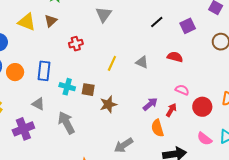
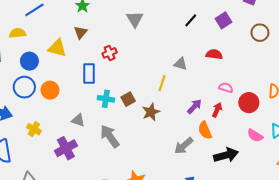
yellow triangle: (27, 22) -> (57, 48), moved
yellow line: (112, 63) -> (162, 83), moved
blue rectangle: (44, 71) -> (89, 74), moved
brown square: (88, 90) -> (128, 99), turned -32
gray arrow: (124, 145) -> (184, 146), moved

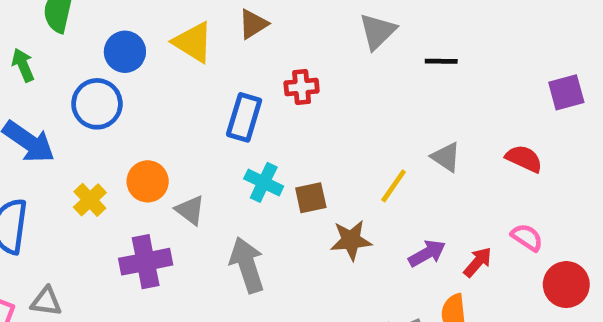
black line: (191, 20) -> (441, 61), moved, turned 32
orange circle: (50, 90) -> (148, 181), moved
purple arrow: (194, 106) -> (427, 253), moved
red arrow: (217, 110) -> (478, 262), moved

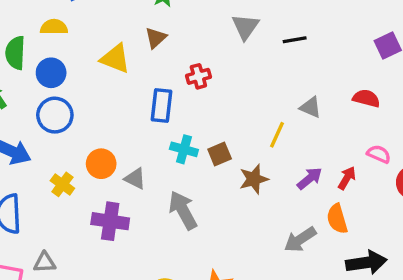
blue circle: (125, 52) -> (51, 73), moved
purple cross: (146, 262) -> (110, 221), turned 30

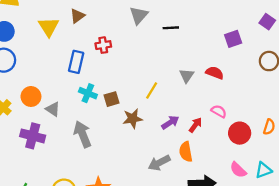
yellow triangle: (115, 59) -> (49, 27), turned 30
gray triangle: (311, 107) -> (187, 76), moved, turned 35

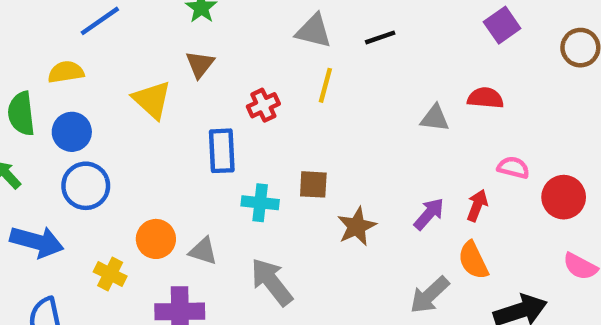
gray triangle: (139, 15) -> (314, 31), turned -42
gray triangle: (187, 76) -> (435, 118), turned -42
yellow line: (152, 90) -> (325, 85), moved
brown square: (112, 99) -> (313, 184), moved, turned 35

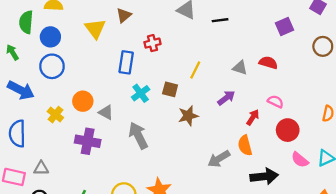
yellow line: (325, 85) -> (195, 70), moved
red circle: (564, 197) -> (288, 130), moved
cyan cross: (260, 203) -> (141, 93), turned 36
purple arrow: (429, 214) -> (226, 98), moved

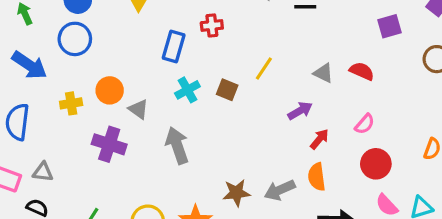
pink semicircle: (275, 102) -> (365, 124), turned 98
yellow cross: (55, 115) -> (71, 103), turned 35
brown star: (188, 116) -> (236, 193), moved
red arrow: (253, 117) -> (319, 139), moved

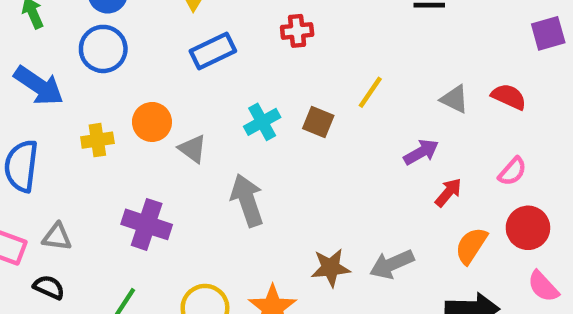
blue rectangle: (174, 46) -> (213, 51), moved, turned 48
purple cross: (109, 144) -> (147, 224), moved
orange semicircle: (317, 177) -> (471, 246), moved, turned 40

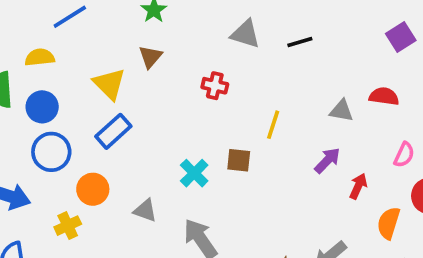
red cross: (297, 31) -> (215, 86), moved, turned 35
blue rectangle: (213, 51) -> (113, 131), moved
orange circle: (152, 122) -> (93, 189), moved

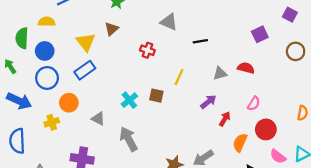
black line: (300, 42) -> (200, 41), moved
gray triangle: (342, 111) -> (220, 74), turned -32

